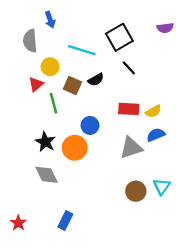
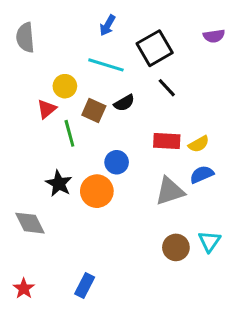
blue arrow: (50, 20) -> (107, 25), moved, turned 49
gray semicircle: (30, 41) -> (25, 38), moved
gray diamond: (47, 175) -> (30, 223), moved

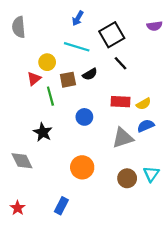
brown square: (94, 111) -> (68, 80), turned -35
orange circle: (97, 191) -> (82, 167), moved

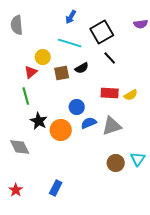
green line: (50, 96) -> (26, 96), moved
blue semicircle: (146, 126) -> (89, 123), moved
orange circle: (82, 167) -> (61, 130), moved

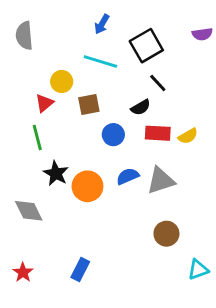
black semicircle: (82, 68) -> (141, 107), moved
blue circle: (77, 107) -> (113, 135), moved
cyan triangle: (138, 159) -> (198, 270), moved, turned 35

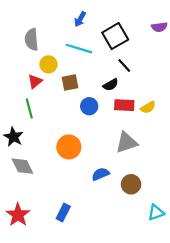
gray semicircle: (24, 36) -> (32, 40), moved
black star: (56, 173) -> (13, 137), moved
blue semicircle: (128, 176) -> (101, 174), moved
red star: (23, 272) -> (18, 215), size x1.5

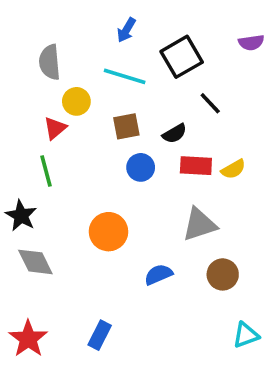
black line: (124, 66) -> (210, 103), moved
brown square: (70, 82) -> (126, 126), moved
brown circle: (131, 184) -> (223, 274), moved

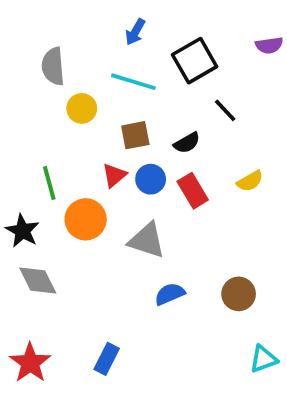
red triangle: (55, 128) -> (114, 175), moved
red rectangle: (196, 166) -> (193, 191), moved, turned 56
gray triangle: (199, 225) -> (147, 240), moved, turned 36
orange circle: (109, 232) -> (86, 219), moved

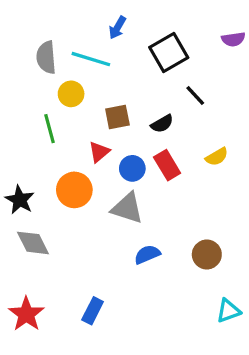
cyan line: (133, 82) -> (91, 59), moved
blue circle: (151, 179) -> (132, 168), moved
green line: (49, 183) -> (50, 129), moved

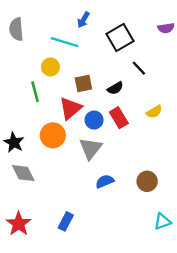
gray semicircle: (46, 57) -> (16, 29), moved
red triangle: (99, 152) -> (70, 108), size x1.5
gray triangle: (127, 208) -> (91, 148), turned 50

